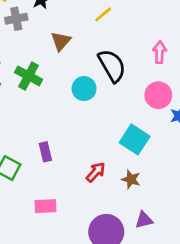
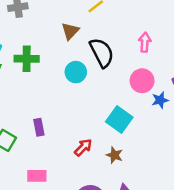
brown triangle: (61, 41) -> (70, 31), moved
green cross: (29, 76) -> (27, 59), turned -30

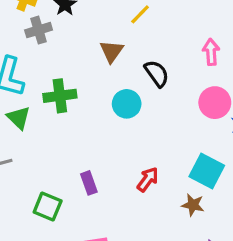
black semicircle: (102, 53) -> (157, 74), size x0.7
cyan square: (119, 120) -> (207, 171), moved
red arrow: (83, 147) -> (148, 179), moved

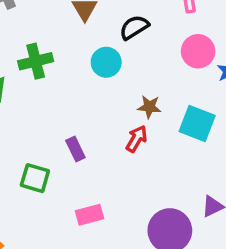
black semicircle: (157, 74) -> (134, 27), turned -80
brown star: (193, 205) -> (149, 107), moved

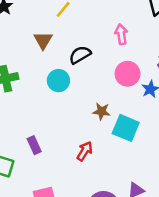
brown star: (149, 107) -> (102, 111), moved
red arrow: (137, 139) -> (85, 151), moved

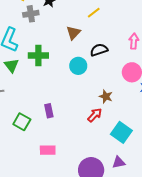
cyan square: (126, 128) -> (121, 132), moved
red arrow: (85, 151) -> (95, 115), moved

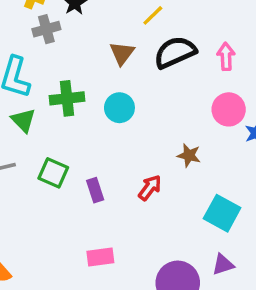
black semicircle: (99, 50) -> (175, 52), moved, size x1.4
cyan circle: (78, 66) -> (119, 108), moved
red arrow: (95, 115) -> (150, 188), moved
green square: (22, 122) -> (53, 173), moved

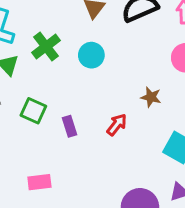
green cross: (67, 98) -> (46, 47), turned -32
pink rectangle: (100, 257) -> (39, 182), moved

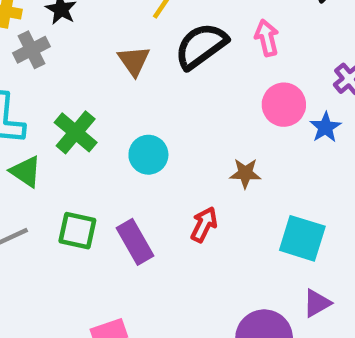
cyan circle: (91, 55) -> (148, 155), moved
purple rectangle: (69, 126) -> (135, 242), size x1.4

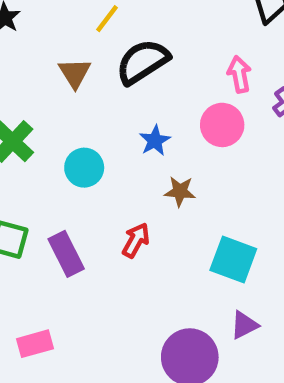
pink arrow: (267, 38) -> (239, 74), moved
blue star: (325, 127) -> (155, 141), moved

